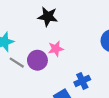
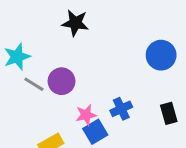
pink star: (56, 49) -> (86, 115), moved

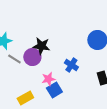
black star: (75, 23) -> (41, 46), moved
blue cross: (121, 109) -> (71, 65), moved, turned -32

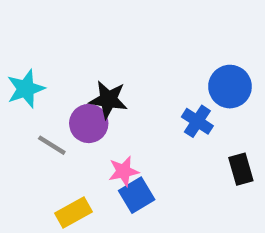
gray line: (14, 59) -> (52, 145), moved
blue cross: (71, 65) -> (197, 121), moved

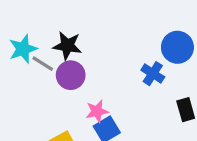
black star: (108, 100) -> (67, 46), moved
gray line: (52, 145) -> (43, 64), moved

